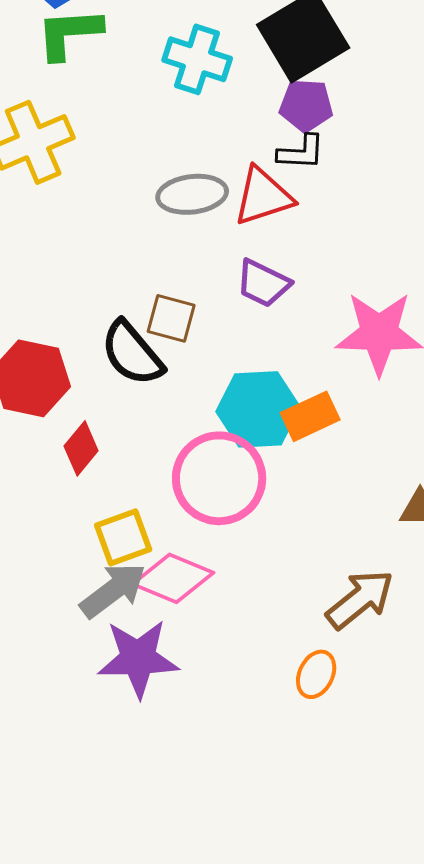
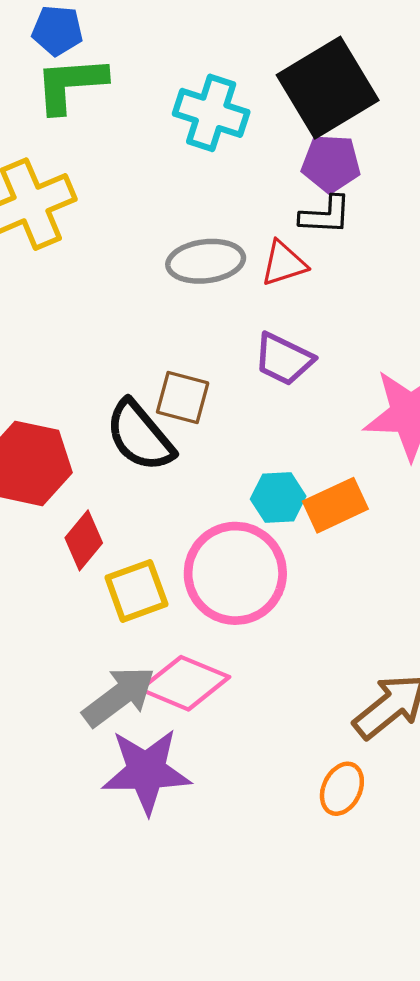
red triangle: (263, 196) -> (284, 263), size x0.7
cyan hexagon: (258, 409) -> (278, 498), size x0.6
yellow square: (123, 537) -> (136, 591), moved

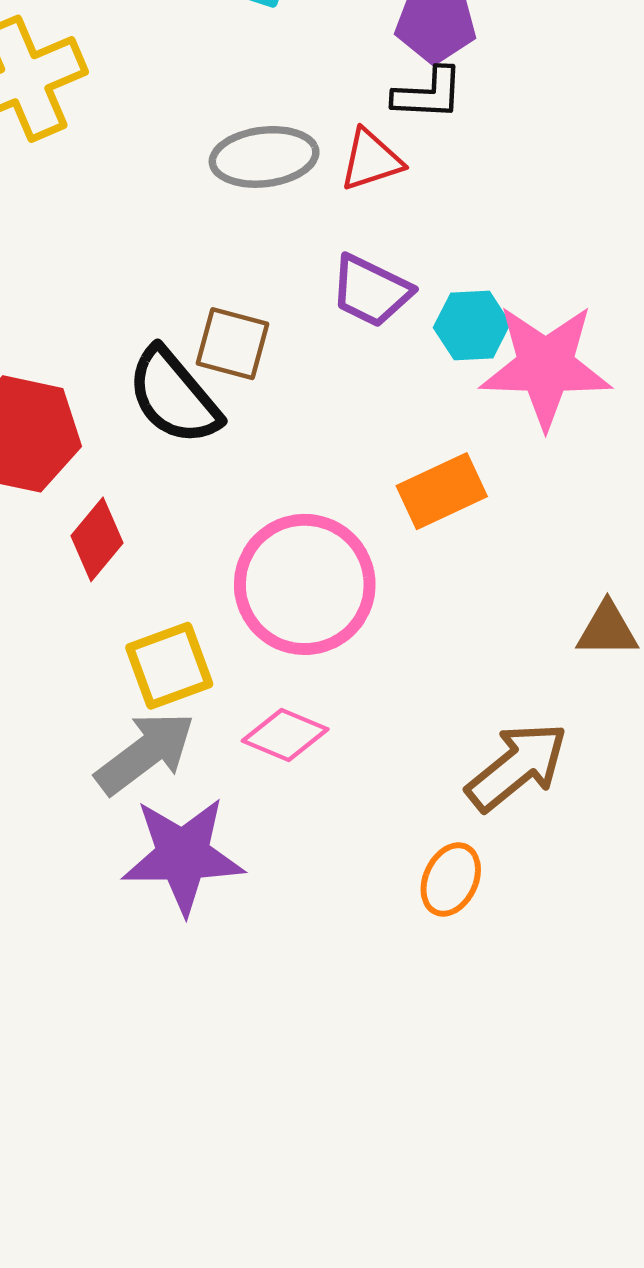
cyan hexagon: (278, 498) -> (472, 326), moved
yellow square: (136, 591) -> (169, 666), moved
pink diamond: (185, 683) -> (285, 735), moved, size x0.7

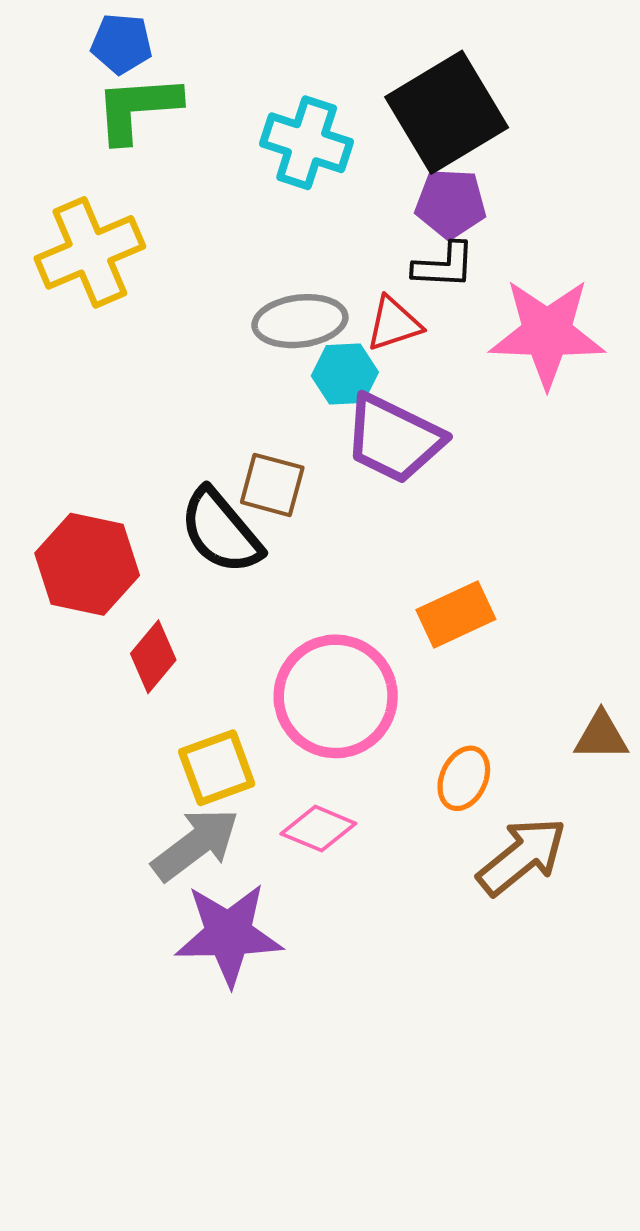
purple trapezoid: (371, 291) -> (394, 439), size x1.4
cyan hexagon: (472, 326) -> (345, 374), moved
pink star: (546, 366) -> (547, 333), moved
orange ellipse: (451, 879) -> (464, 778), moved

